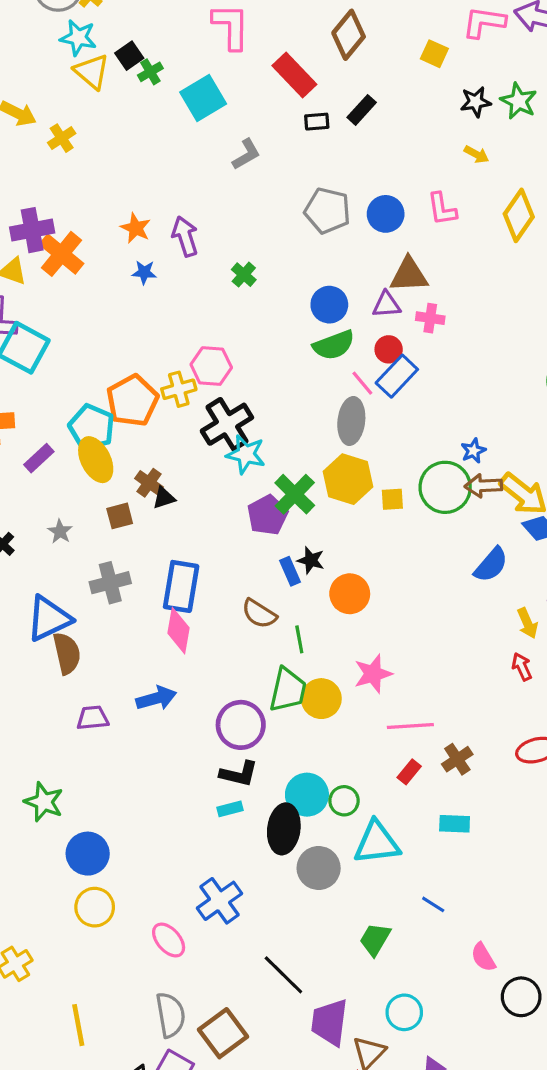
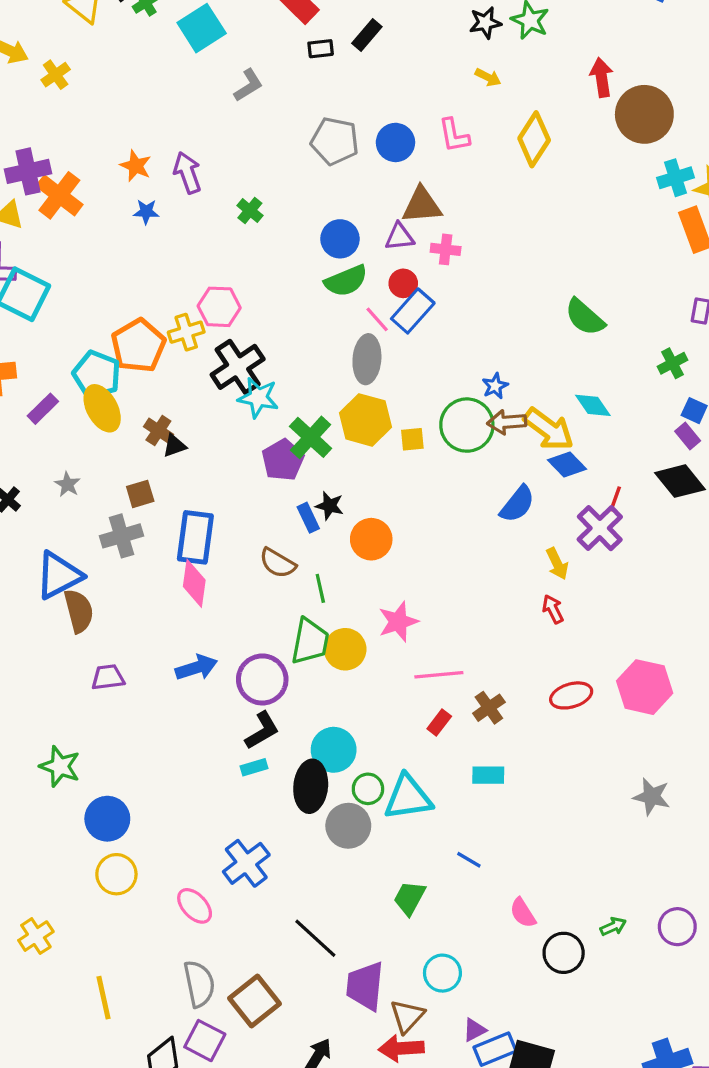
brown square: (120, 516) -> (140, 494), moved
blue arrow: (156, 698) -> (196, 668), moved
black L-shape: (239, 774) -> (262, 730), turned -42
green circle: (344, 801) -> (368, 789), moved

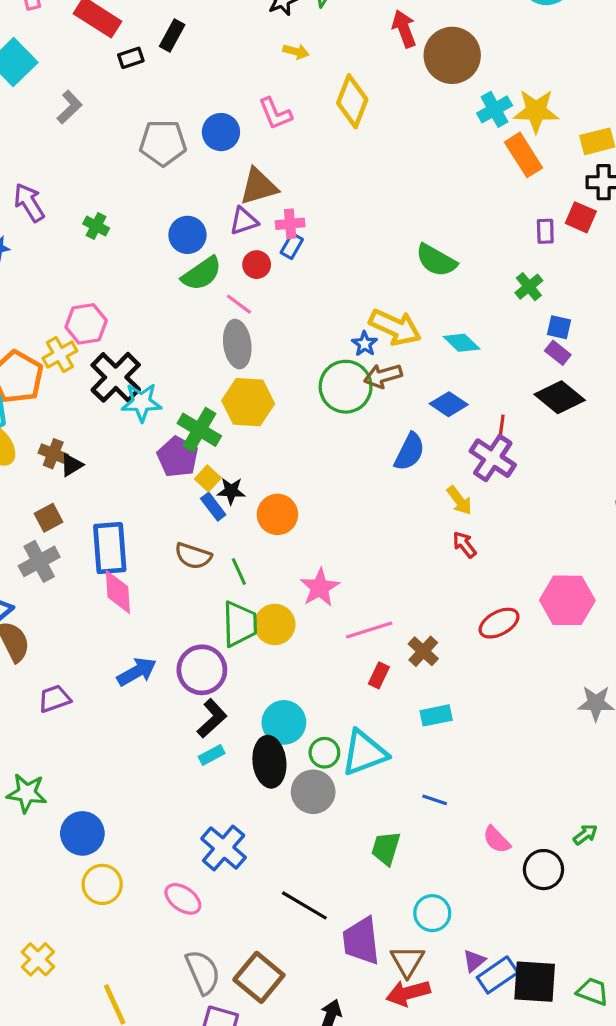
blue rectangle: (413, 311) -> (292, 246), moved, size x0.6
yellow arrow: (549, 429) -> (395, 327), moved
yellow square: (412, 439) -> (208, 478), moved, turned -30

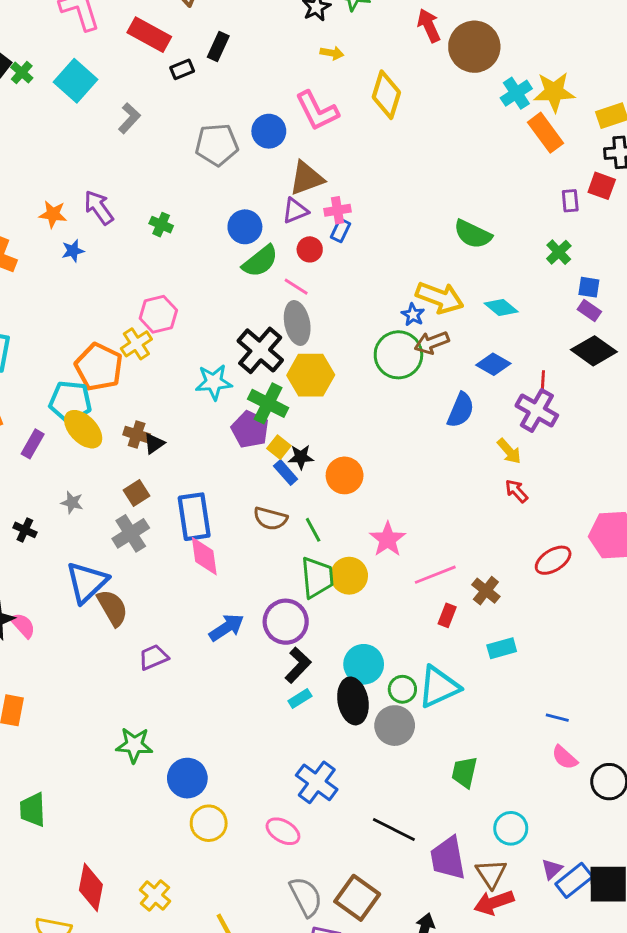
pink L-shape: (275, 114) -> (317, 111), size x1.4
black cross: (116, 377) -> (260, 350), moved
blue line: (435, 800) -> (557, 718), moved

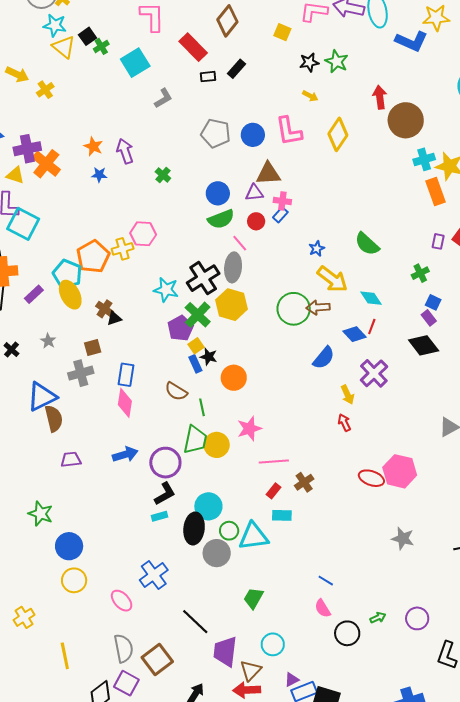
blue star: (413, 315) -> (317, 249), moved
red line: (543, 382) -> (372, 327), moved
blue rectangle: (194, 517) -> (126, 375), size x0.7
red ellipse: (553, 560) -> (371, 478), moved, turned 35
cyan rectangle: (502, 648) -> (282, 515), moved

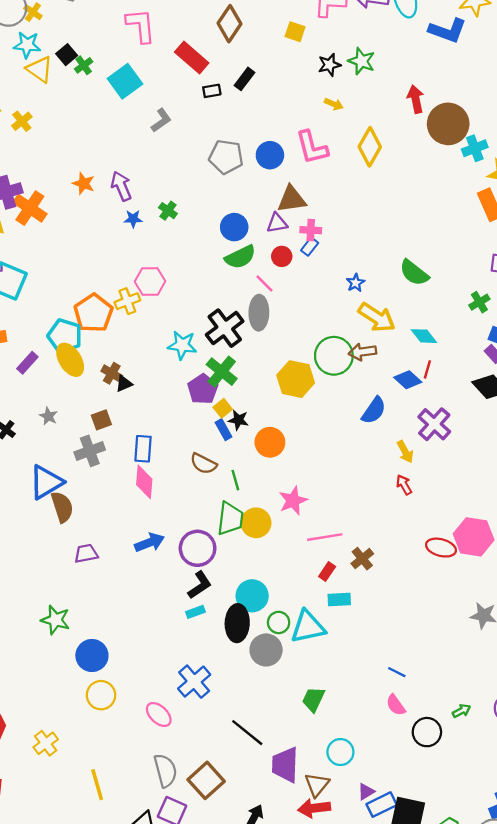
cyan cross: (424, 159) -> (475, 148), moved
blue star: (99, 175) -> (133, 219), moved
yellow hexagon: (232, 305) -> (296, 379), moved

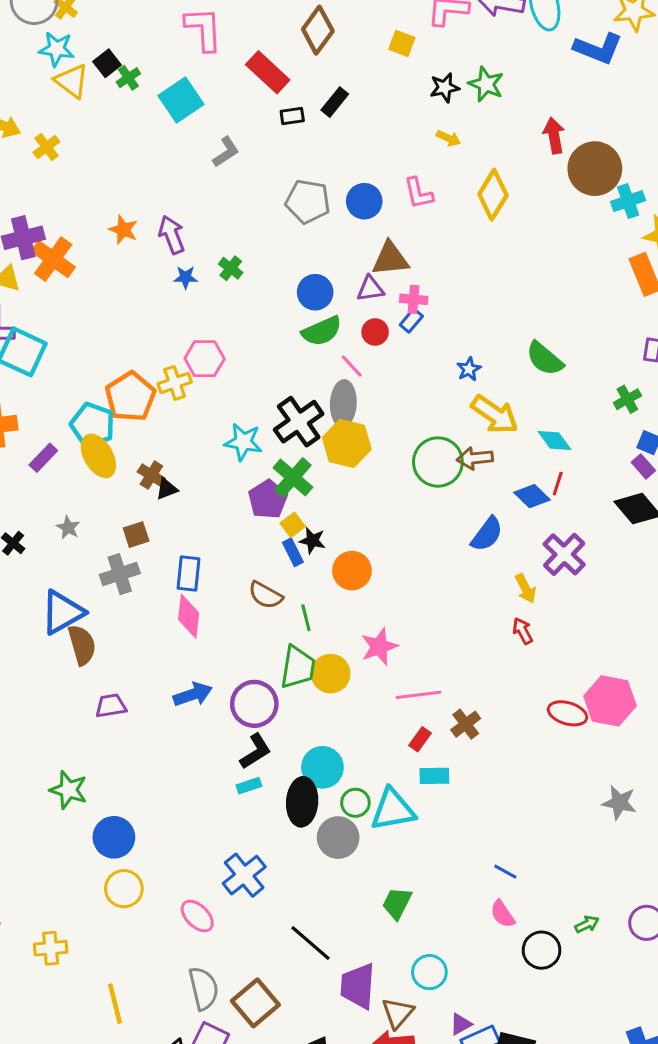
pink L-shape: (312, 147) -> (418, 193), size x0.7
yellow hexagon: (296, 379) -> (347, 443), moved
yellow cross: (46, 743) -> (51, 948), turned 30

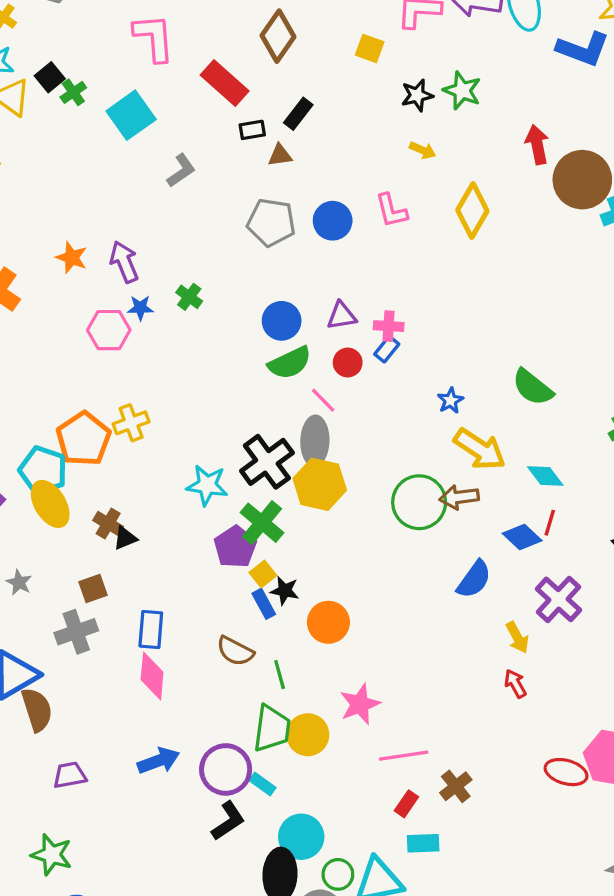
brown triangle: (390, 259) -> (280, 155), moved, size x0.6
pink hexagon: (205, 359) -> (109, 330), moved
cyan rectangle: (249, 786) -> (262, 784), moved, turned 55
green star: (68, 790) -> (52, 855), moved

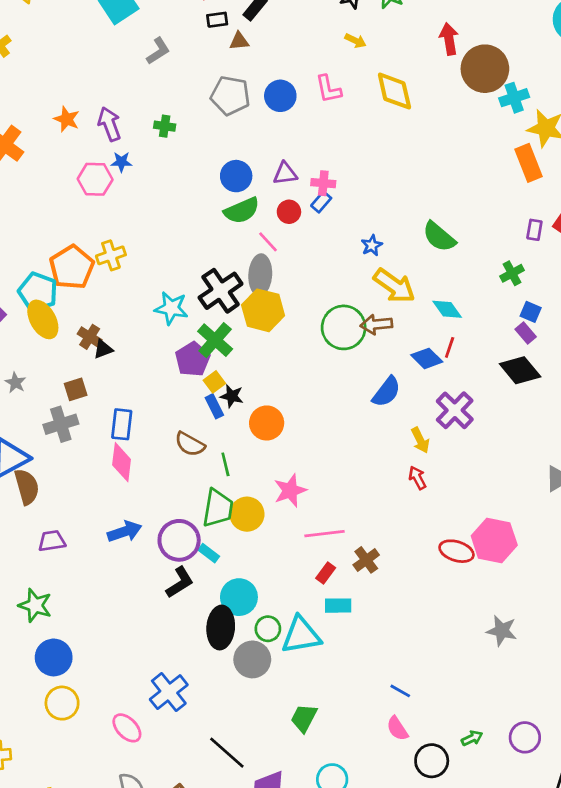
yellow diamond: (472, 210) -> (394, 91), turned -45
green cross: (189, 297) -> (165, 126), moved, turned -30

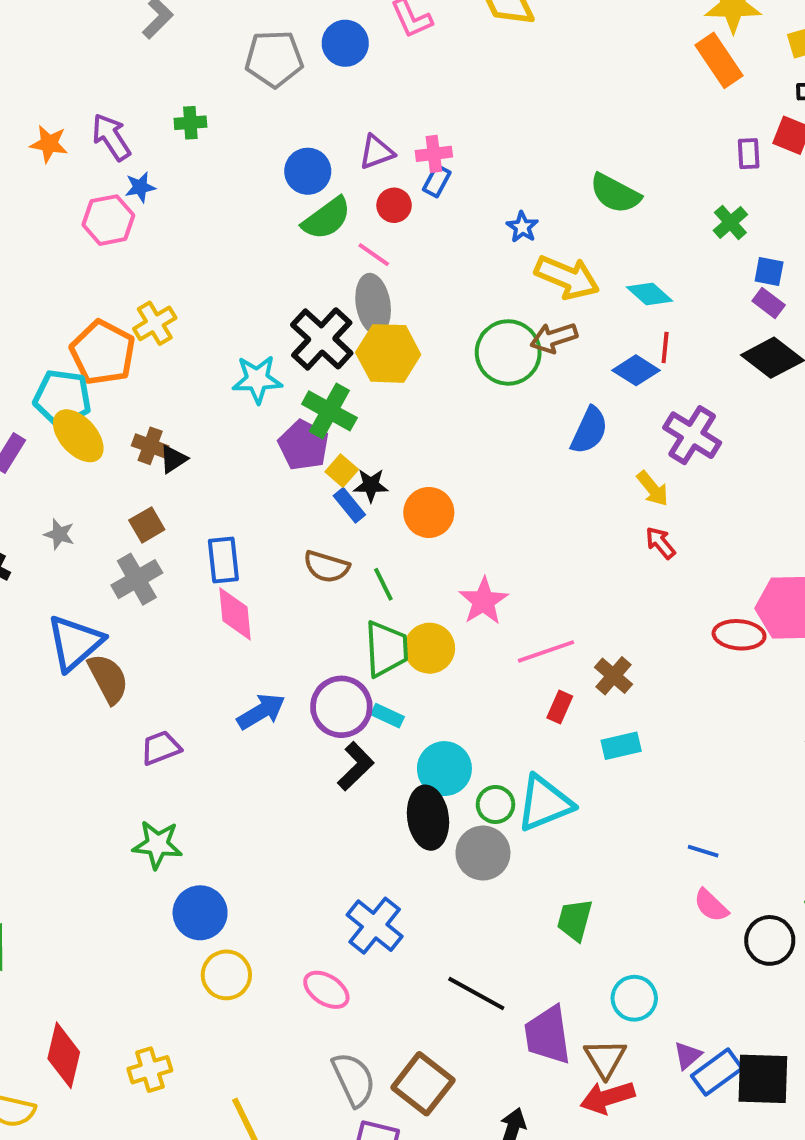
cyan rectangle: (338, 606) -> (621, 746), moved

